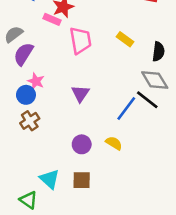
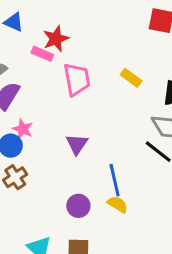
blue line: (126, 108) -> (115, 180), moved, turned -50

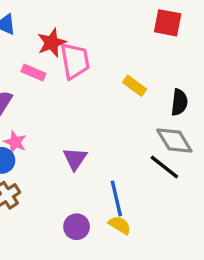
pink rectangle: (42, 54) -> (33, 72), moved
pink trapezoid: (77, 79) -> (75, 61), moved

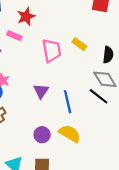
pink trapezoid: (75, 61) -> (52, 51), moved
blue line: (116, 199) -> (68, 102), moved
yellow semicircle: (120, 225) -> (70, 134), size x1.5

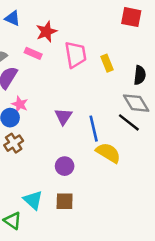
yellow rectangle: (79, 44) -> (107, 63), turned 32
pink trapezoid: (52, 51) -> (76, 55), moved
yellow semicircle: (70, 134) -> (108, 153), moved

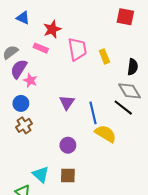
pink star: (20, 104) -> (30, 80), moved

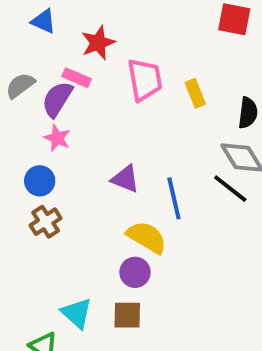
purple semicircle: (19, 69) -> (57, 99), moved
purple triangle: (67, 102) -> (125, 179), turned -42
yellow semicircle: (105, 134) -> (147, 237), moved
purple circle: (68, 145) -> (135, 272), moved

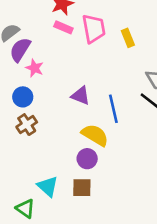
pink rectangle: (77, 78) -> (63, 27), moved
purple semicircle: (57, 99) -> (20, 50), moved

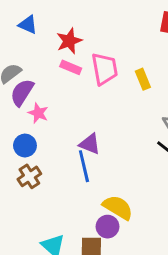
blue line: (113, 109) -> (84, 166), moved
yellow semicircle: (95, 135) -> (118, 207), moved
purple circle: (87, 159) -> (108, 227), moved

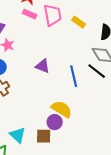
yellow rectangle: (143, 79) -> (79, 22), turned -32
blue line: (84, 166) -> (74, 76), moved

